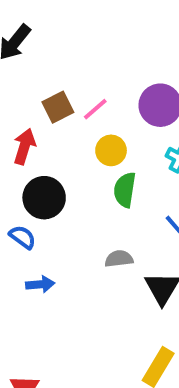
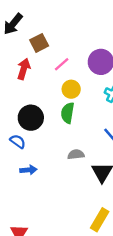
brown square: (58, 107) -> (39, 43), moved
red arrow: (24, 146) -> (24, 69), moved
green semicircle: (125, 190) -> (68, 113), moved

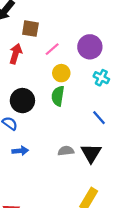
brown square: (39, 43) -> (30, 29), turned 36
gray semicircle: (76, 154) -> (66, 151), moved

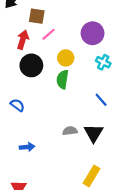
pink line: (52, 49) -> (49, 34), moved
black circle: (22, 101) -> (31, 65), moved
blue arrow: (20, 151) -> (27, 147), moved

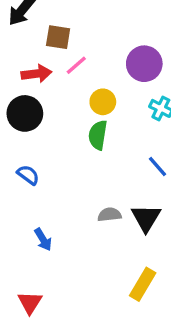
red arrow: (23, 40) -> (36, 74), turned 66
black circle: (31, 65) -> (25, 113), moved
blue arrow: (27, 147) -> (43, 239), turned 64

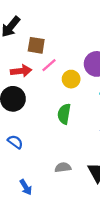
yellow circle: (103, 102) -> (71, 79), moved
gray semicircle: (109, 215) -> (63, 167), moved

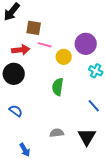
pink line: (49, 65) -> (45, 45), turned 56

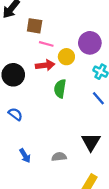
red arrow: (21, 50) -> (45, 65), moved
blue line: (94, 106) -> (98, 98), moved
gray semicircle: (57, 133) -> (59, 157), moved

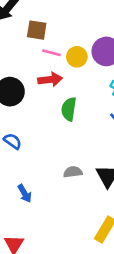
yellow circle: (66, 57) -> (77, 57), moved
gray semicircle: (59, 157) -> (73, 172), moved

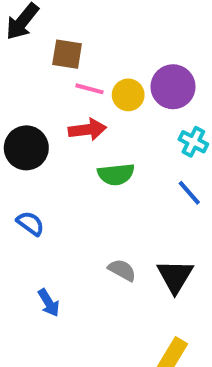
green semicircle: (69, 109) -> (116, 174), turned -105
gray semicircle: (73, 172) -> (122, 270), turned 36

